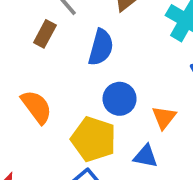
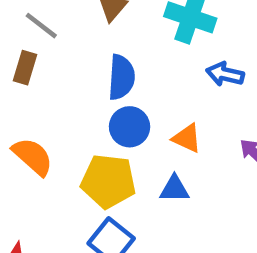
blue semicircle: (101, 47) -> (121, 77), moved
orange triangle: (164, 117) -> (187, 138), turned -32

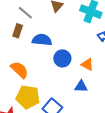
blue semicircle: (121, 77) -> (42, 40), moved, turned -90
yellow pentagon: (108, 181) -> (28, 97), moved

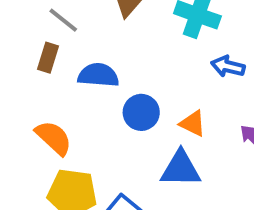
blue triangle: (81, 86) -> (181, 169), size x1.5

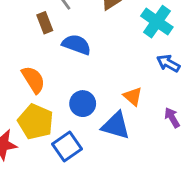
brown rectangle: (48, 58) -> (45, 23), turned -54
blue circle: (141, 112) -> (83, 104), moved

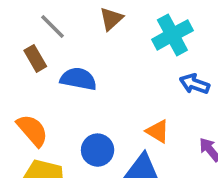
cyan cross: (157, 22) -> (172, 35), turned 36

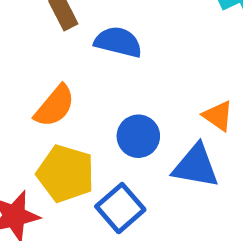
orange semicircle: (32, 130) -> (55, 106), turned 78

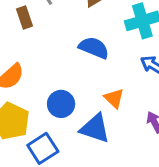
blue semicircle: (118, 42) -> (94, 48), moved

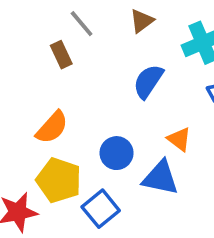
blue semicircle: (94, 48) -> (148, 81), turned -72

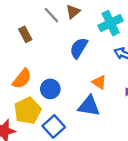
gray line: (82, 24) -> (51, 15), moved
blue circle: (117, 153) -> (50, 89), moved
yellow pentagon: (59, 180) -> (28, 111), turned 30

